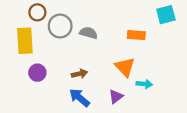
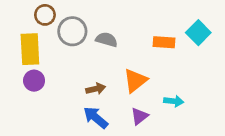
cyan square: (166, 15) -> (198, 33), moved, turned -30
orange triangle: (125, 67) -> (135, 81), moved, turned 35
purple circle: (37, 73) -> (34, 81), moved

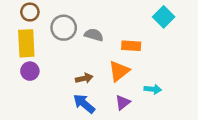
brown circle: (45, 15) -> (30, 12), moved
cyan square: (198, 33) -> (164, 17), moved
orange rectangle: (164, 42) -> (131, 46), moved

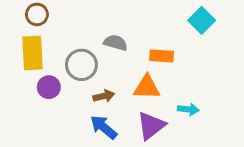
gray circle: (64, 28) -> (81, 65), moved
purple circle: (30, 71) -> (49, 87), moved
orange triangle: (119, 71) -> (147, 87), turned 40
purple triangle: (123, 102) -> (151, 126), size x1.5

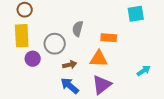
cyan square: (202, 20) -> (136, 14), turned 36
gray semicircle: (116, 43) -> (78, 29), turned -91
cyan arrow: (188, 109) -> (144, 71), moved, turned -40

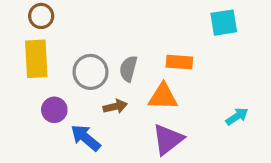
gray semicircle: (78, 29) -> (128, 69), moved
purple circle: (33, 59) -> (54, 110), moved
blue arrow: (70, 86) -> (86, 138), moved

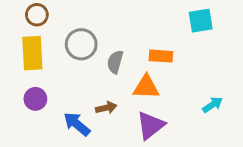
gray circle: (91, 72) -> (81, 44), moved
brown arrow: (115, 106) -> (106, 108), moved
purple circle: (54, 110) -> (35, 99), moved

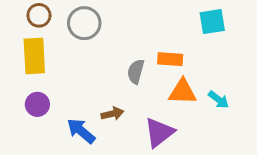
gray circle: (81, 44) -> (84, 23), moved
gray semicircle: (115, 62) -> (136, 72), moved
orange triangle: (146, 87) -> (183, 92), moved
cyan arrow: (212, 105) -> (219, 100), moved, turned 72

